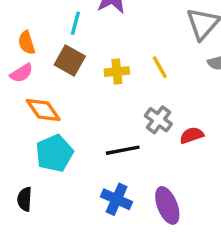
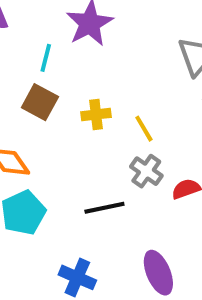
yellow line: (160, 67) -> (144, 129), moved
blue cross: (117, 199) -> (77, 277), moved

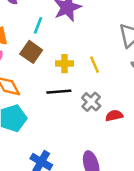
yellow line: (144, 129) -> (95, 65), moved
black line: (104, 208) -> (59, 92), moved

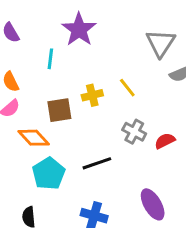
brown square: (31, 52) -> (59, 110), moved, turned -30
black line: (59, 92) -> (97, 163), moved

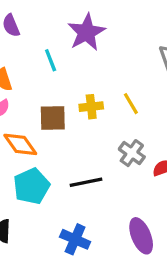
cyan line: (50, 59) -> (51, 60), turned -36

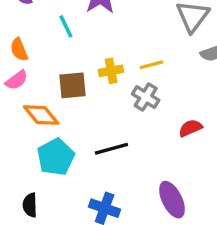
yellow line: (131, 104) -> (152, 65), turned -70
gray cross: (132, 153) -> (146, 97), moved

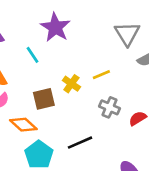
yellow cross: (111, 71) -> (71, 84), turned -36
gray cross: (146, 97) -> (110, 107), moved

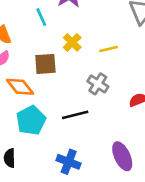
yellow cross: (71, 84) -> (72, 42), moved
gray cross: (110, 107) -> (98, 84), moved

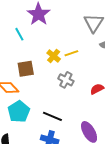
yellow cross: (72, 42) -> (54, 56), moved
black line: (75, 115) -> (52, 116), moved, turned 42

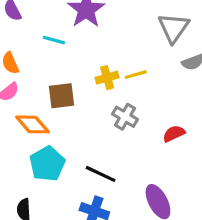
cyan line: (19, 34) -> (54, 40), turned -48
yellow cross: (54, 56) -> (107, 78), turned 32

